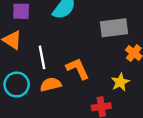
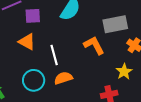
orange L-shape: (78, 69) -> (94, 45), moved

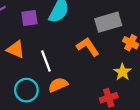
purple square: (33, 16) -> (29, 18), moved

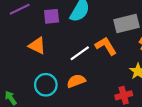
white line: (46, 61) -> (80, 53), moved, turned 72

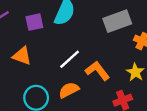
orange L-shape: (106, 46) -> (97, 71), moved

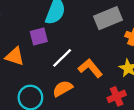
purple square: (34, 22) -> (39, 36), moved

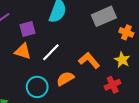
purple square: (39, 36) -> (28, 29), moved
white line: (62, 58) -> (51, 52), moved

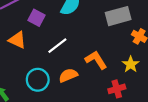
purple square: (28, 29) -> (37, 18), turned 35
orange triangle: (23, 51) -> (17, 40), moved

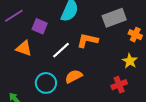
orange L-shape: (96, 60) -> (87, 40), moved, turned -40

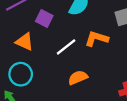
cyan circle: (46, 83) -> (21, 74), moved

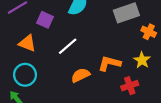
orange L-shape: (97, 39) -> (109, 63), moved

